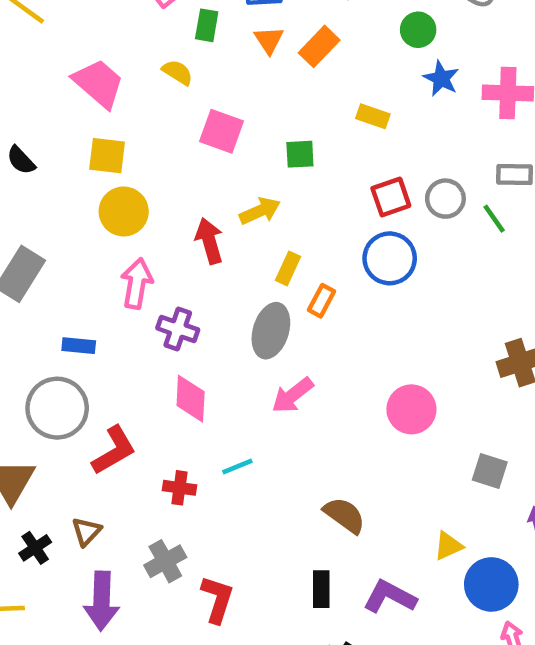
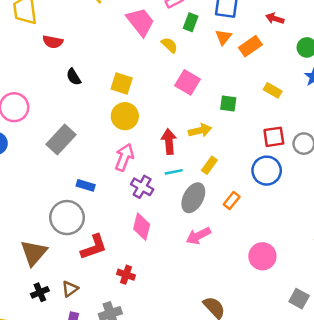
pink trapezoid: (99, 83) -> (140, 22), moved
orange rectangle: (322, 301) -> (232, 200), moved
cyan line: (237, 466) -> (174, 172), moved

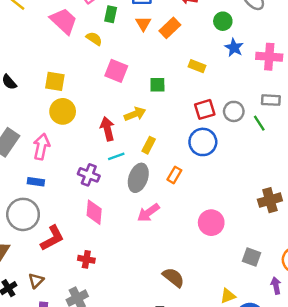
pink arrow: (124, 157) -> (41, 147), moved

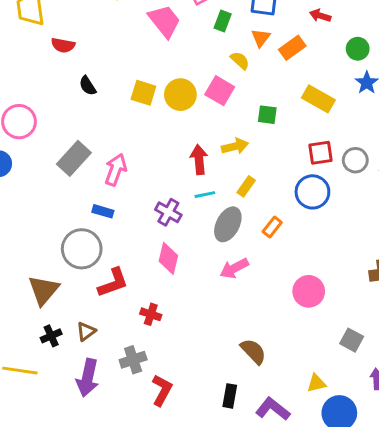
yellow semicircle: (94, 39) -> (240, 60), moved
yellow rectangle: (197, 66) -> (318, 99), size x1.5
yellow circle: (63, 111) -> (180, 95), moved

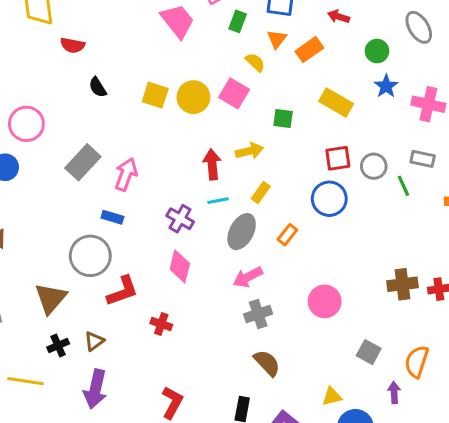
gray cross: (133, 360) -> (258, 314), moved

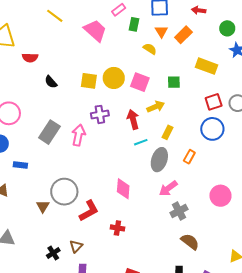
pink square: (234, 93) -> (140, 82), moved
blue rectangle: (112, 217) -> (20, 165), moved
purple cross: (180, 219) -> (100, 114), moved, turned -30
brown triangle: (51, 298) -> (43, 206), moved, size x0.6

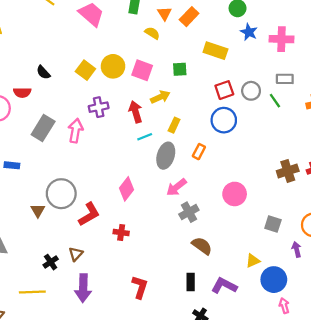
red semicircle: (30, 58) -> (22, 93), moved
yellow square: (89, 81) -> (85, 70), turned 30
pink diamond: (123, 189) -> (127, 189), turned 35

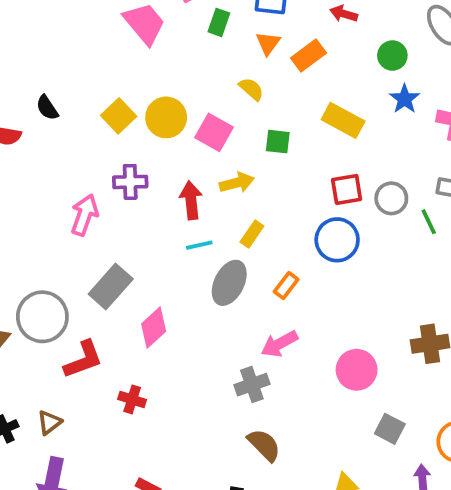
yellow semicircle: (152, 33) -> (251, 89), moved
gray rectangle: (43, 128) -> (111, 286), moved
pink arrow: (176, 187) -> (279, 344), moved
pink circle: (235, 194) -> (357, 370), moved

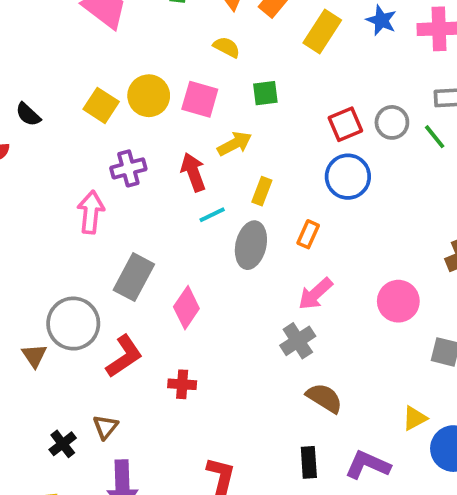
yellow rectangle: (343, 120) -> (322, 31), moved, turned -72

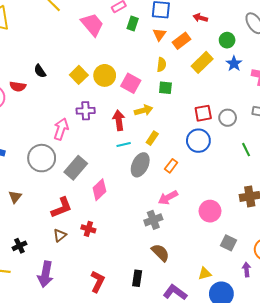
yellow semicircle: (227, 47) -> (162, 65), moved, turned 56
green line: (435, 137) -> (246, 150), moved
gray circle: (73, 324) -> (42, 158), moved
brown triangle: (105, 427) -> (60, 235), moved
black rectangle: (309, 462) -> (137, 278), moved

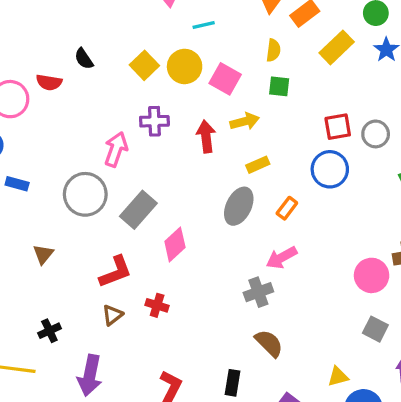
yellow rectangle: (152, 138) -> (258, 165), turned 32
cyan line: (124, 145) -> (204, 25), moved
pink circle: (210, 211) -> (372, 275), moved

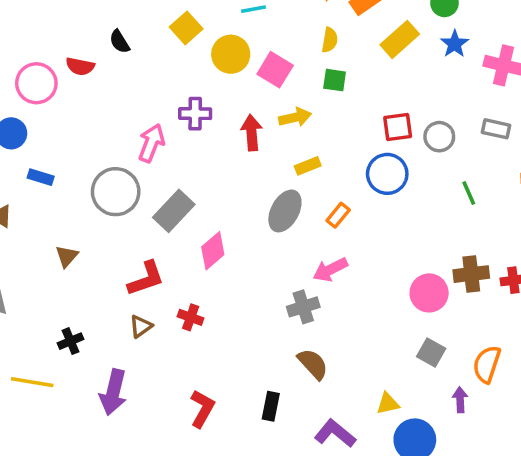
yellow square: (144, 65) -> (186, 28), moved

